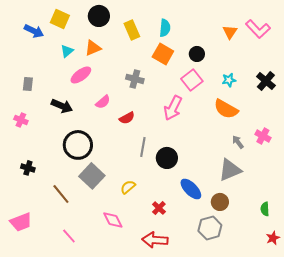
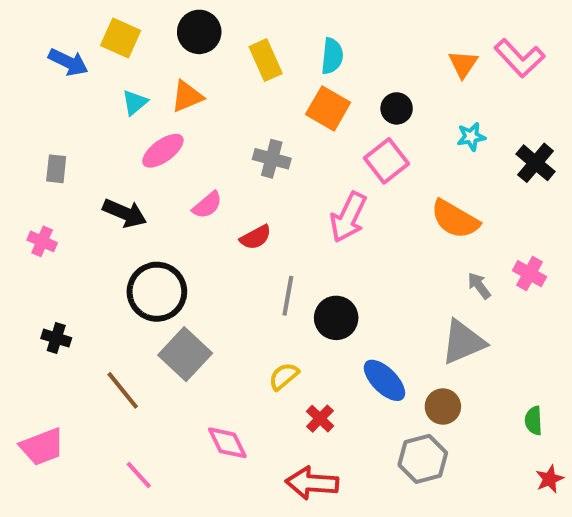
cyan star: (229, 80) -> (471, 137), moved
yellow semicircle: (128, 187) -> (284, 376), moved

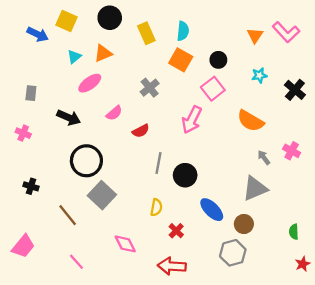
gray cross: (272, 159) -> (150, 88), turned 36
yellow semicircle: (284, 376) -> (156, 207), turned 140
pink trapezoid: (42, 447) -> (23, 246), turned -30

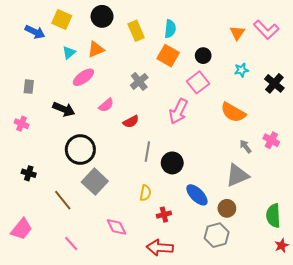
red cross: (176, 231) -> (164, 215), turned 32
green semicircle: (294, 232) -> (273, 216), size x1.6

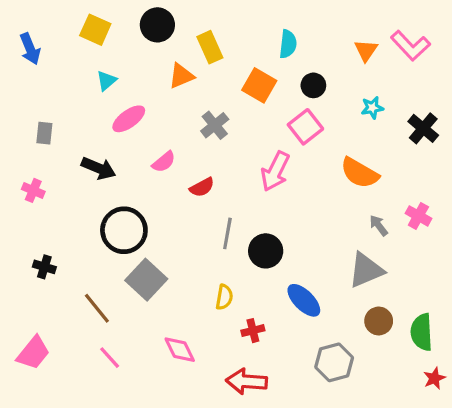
cyan semicircle: (170, 29) -> (288, 44), moved
blue arrow: (35, 32) -> (30, 49), moved, turned 42
orange triangle: (96, 49) -> (181, 76), moved
brown circle: (227, 208) -> (379, 321), moved
pink line: (71, 243) -> (110, 358), moved

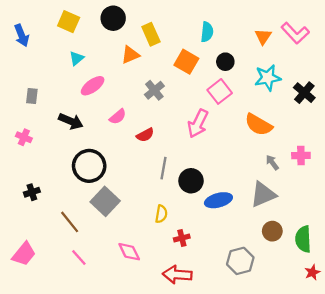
cyan star: (372, 108) -> (268, 78), size x1.6
pink cross: (418, 216) -> (301, 156), turned -30
black cross: (44, 267) -> (32, 192), turned -35
blue ellipse: (304, 300) -> (218, 200), moved, turned -60

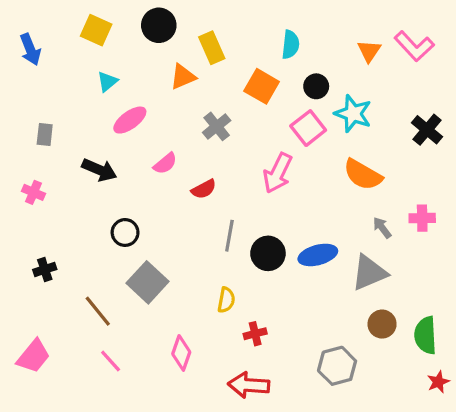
cyan star: (268, 78) -> (353, 114), moved, turned 30
black circle: (89, 166) -> (125, 232), size x0.6
blue ellipse: (218, 200) -> (318, 255), moved
pink diamond: (129, 252) -> (181, 353), turned 45

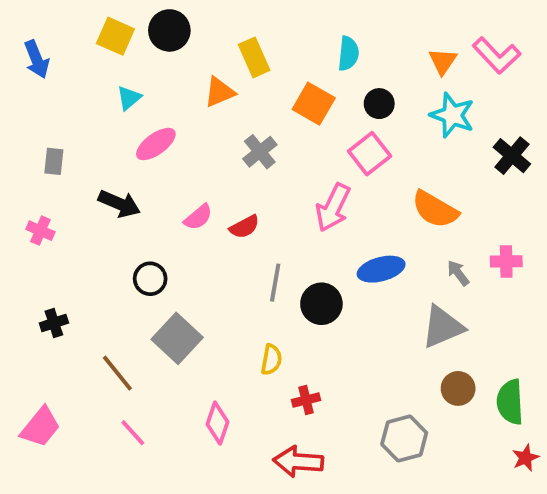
black circle: (159, 25) -> (169, 30), moved
cyan star: (353, 114) -> (452, 115), moved
pink semicircle: (165, 163) -> (198, 217), moved
blue ellipse: (318, 255) -> (381, 269), moved

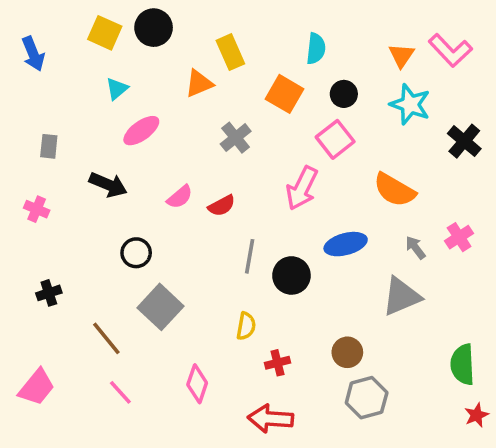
pink cross: (506, 261) -> (459, 237), turned -32
brown circle: (458, 388) -> (347, 352), moved

